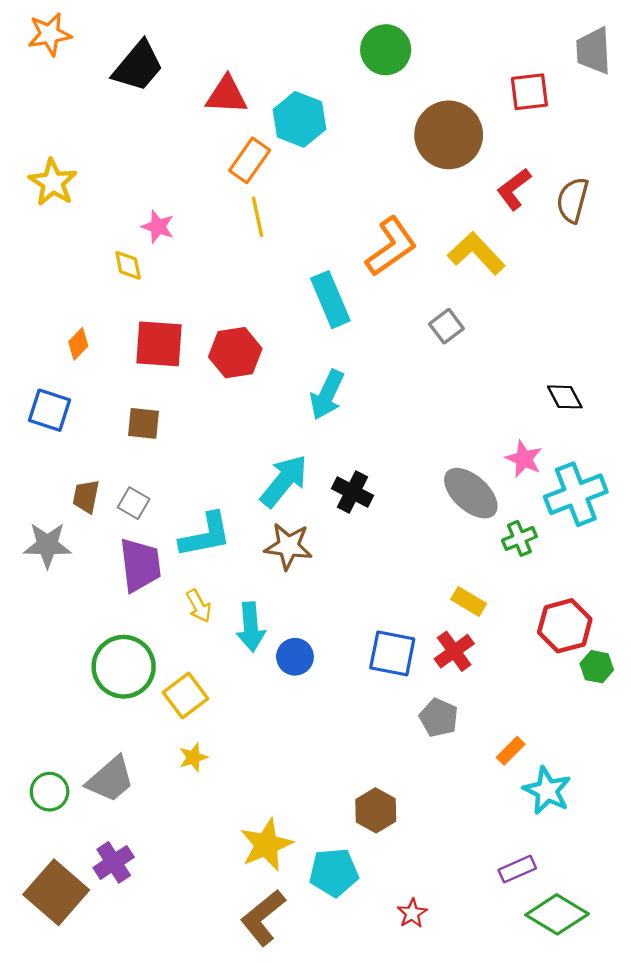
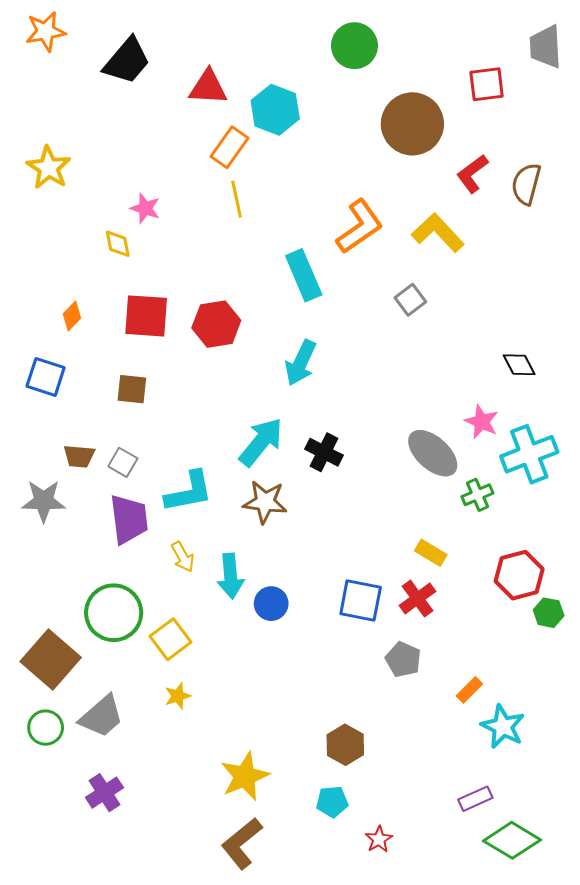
brown trapezoid: (86, 496) -> (79, 456), turned -96
cyan pentagon: (334, 872) -> (332, 802), moved, size x0.7
brown square: (56, 892) -> (51, 659), moved

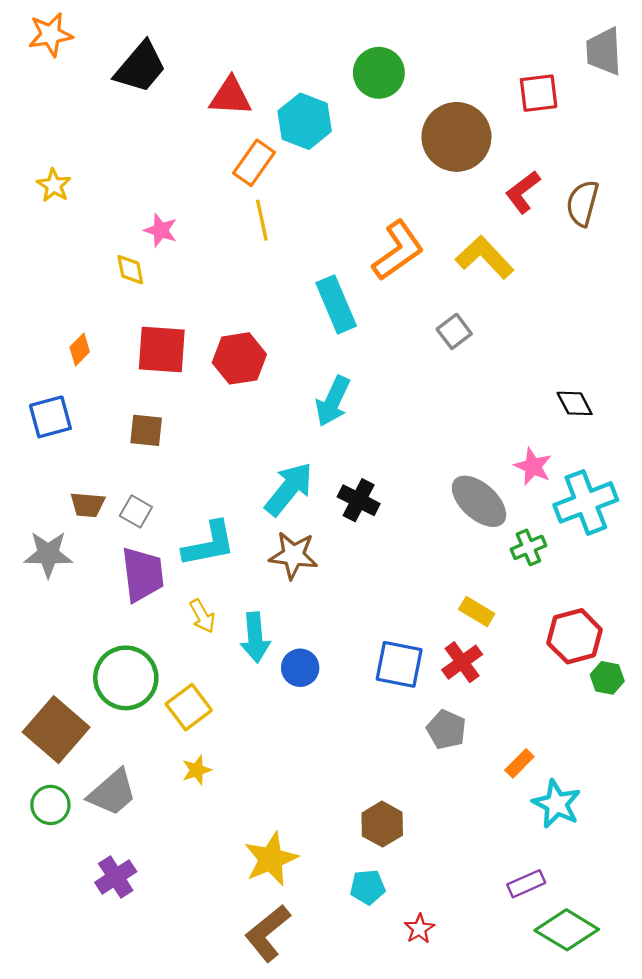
green circle: (354, 46) -> (379, 73), moved
yellow star: (49, 168) -> (54, 185), size x0.7
blue square: (46, 377) -> (50, 417), turned -33

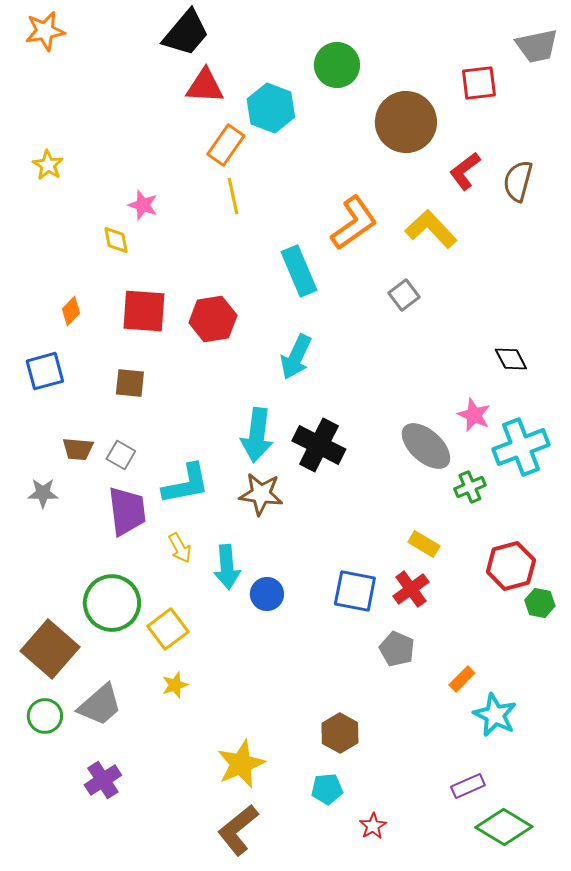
gray trapezoid: (604, 51) -> (537, 46), turned -99
black trapezoid: (140, 67) -> (186, 33), moved
cyan arrow: (289, 489) -> (257, 435), turned 148
black cross: (359, 500) -> (319, 445), size x1.4
gray star: (48, 554) -> (43, 493), size x0.7

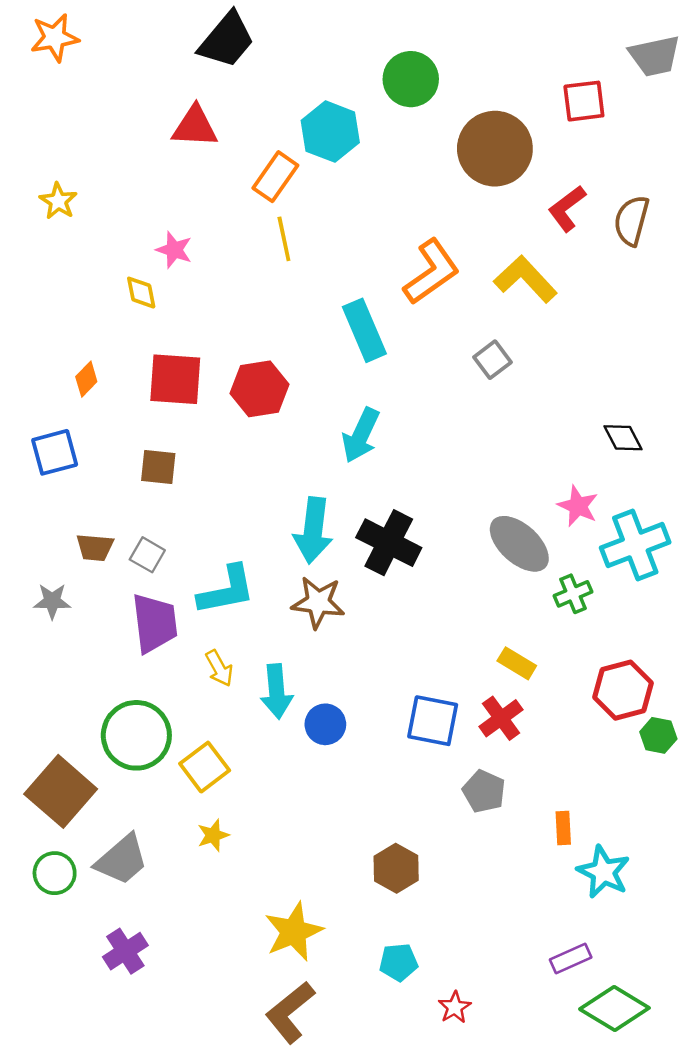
red triangle: (205, 86) -> (195, 127), moved
orange rectangle: (462, 679) -> (563, 828), turned -48
brown hexagon: (340, 733) -> (396, 868), moved

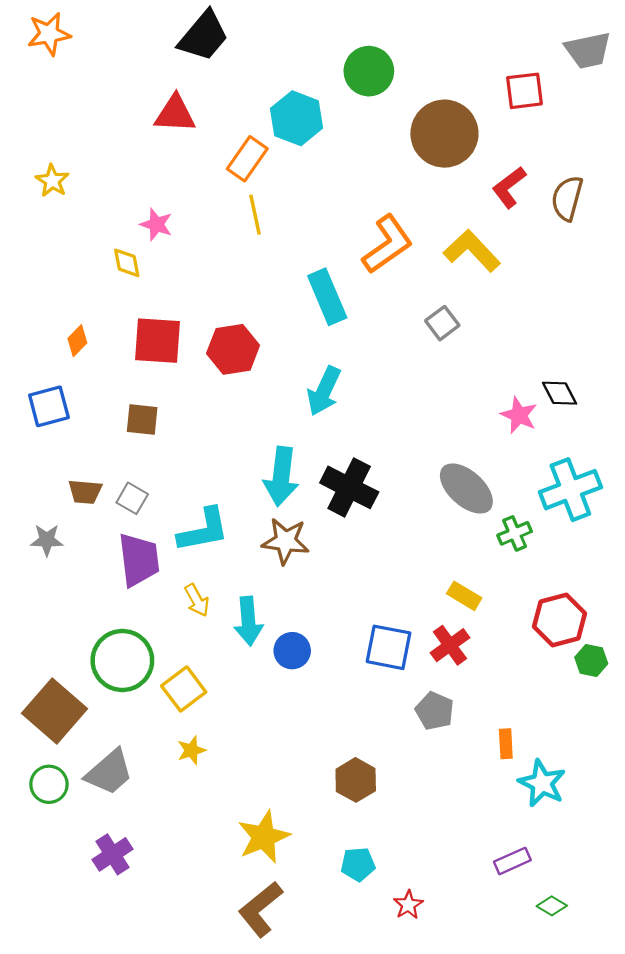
pink star: (578, 506) -> (519, 415), moved
green diamond: (614, 1009) -> (552, 906), size x0.5

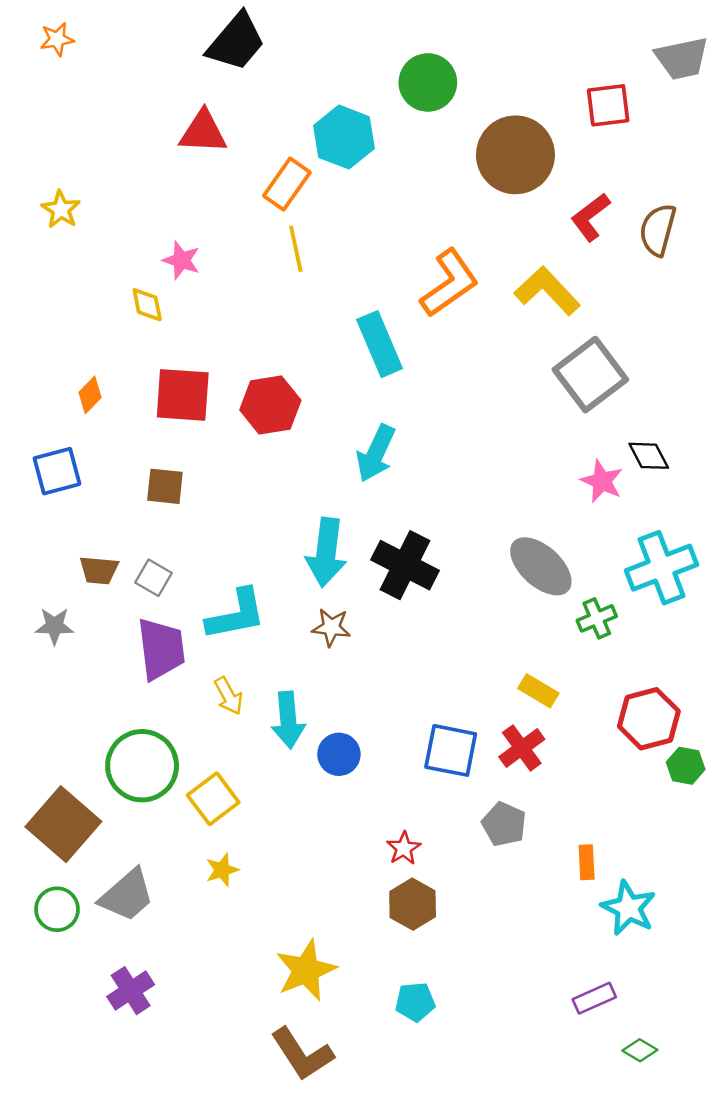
orange star: (49, 34) -> (57, 39), size x0.7
gray square: (442, 323) -> (590, 375), moved, size x1.8
brown star: (286, 541) -> (331, 627), size x0.7
red star: (408, 905) -> (404, 848), moved
brown L-shape: (260, 909) -> (302, 1054), turned -84

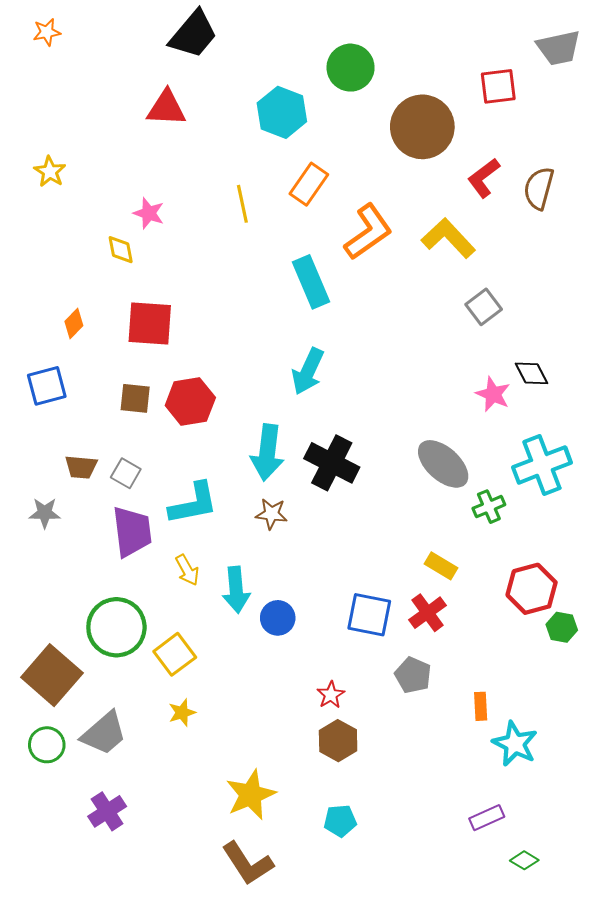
orange rectangle: (287, 184) -> (309, 184), moved
gray square: (590, 375) -> (484, 307), size x0.6
red hexagon: (270, 405) -> (190, 402), moved

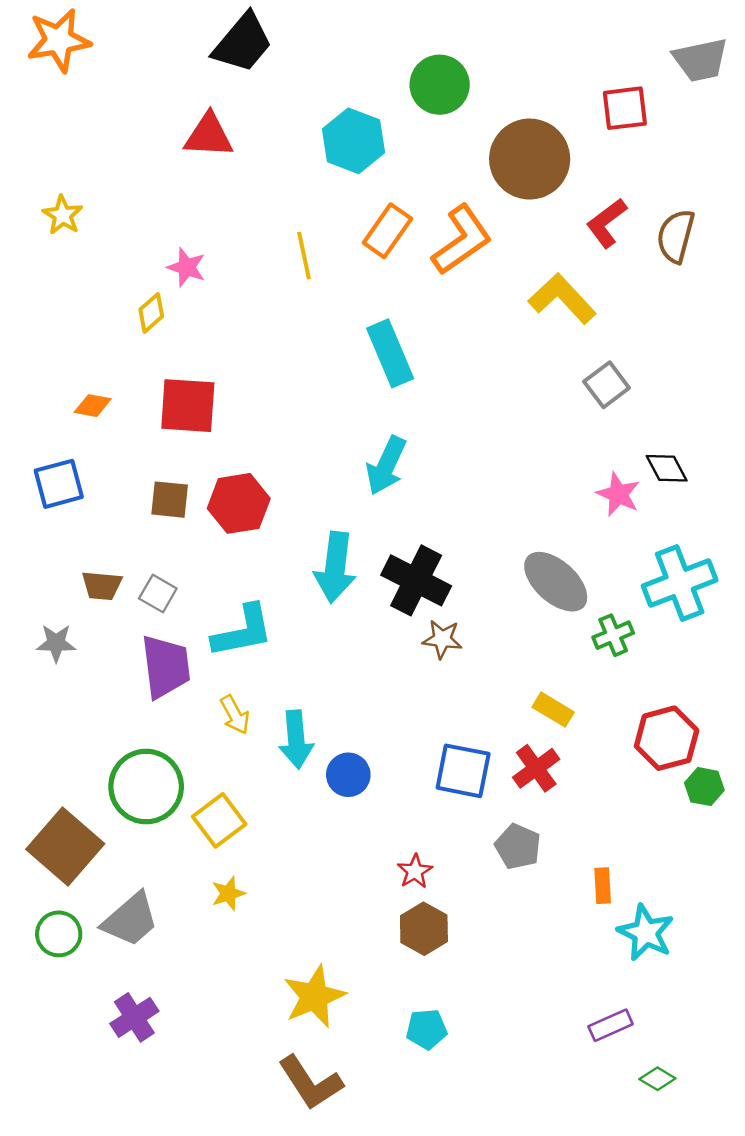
orange star: (47, 32) -> (59, 40), size x1.8
orange L-shape: (368, 232) -> (462, 240), moved
yellow diamond: (121, 250) -> (151, 313), turned 60
orange diamond: (74, 323) -> (93, 406), turned 56
brown star: (271, 514) -> (442, 639), moved

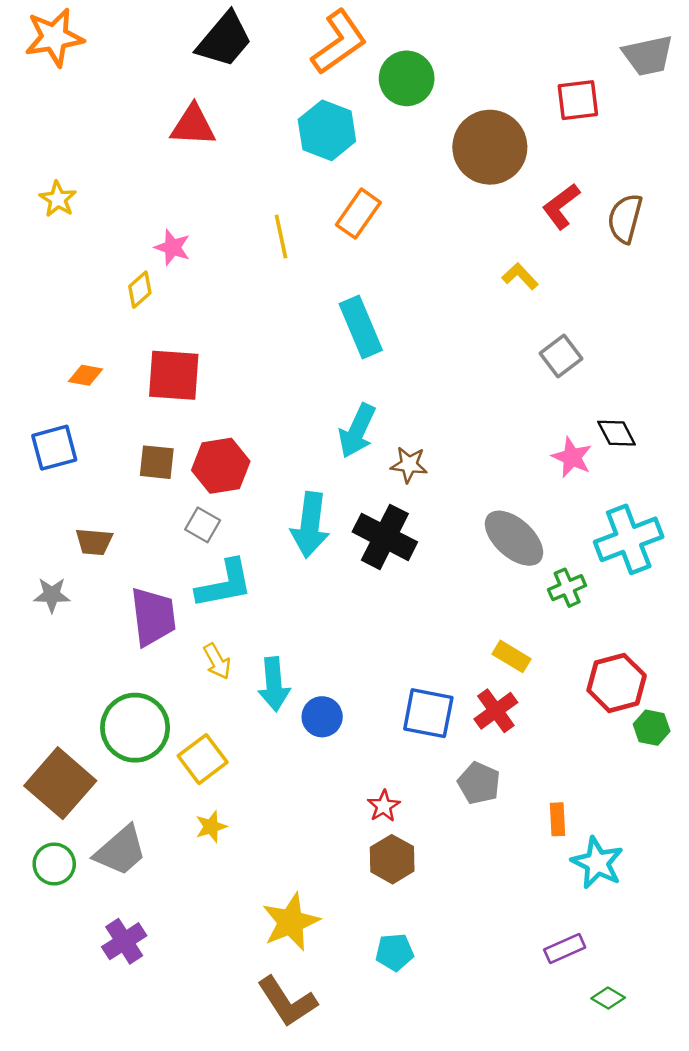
orange L-shape: (462, 240) -> (339, 42), moved
yellow L-shape: (562, 299) -> (520, 276), size x0.6
gray square: (158, 593) -> (203, 525), moved
brown star: (442, 639) -> (409, 465), moved

